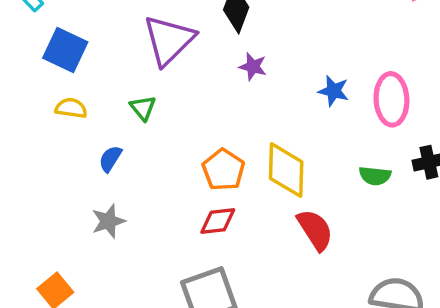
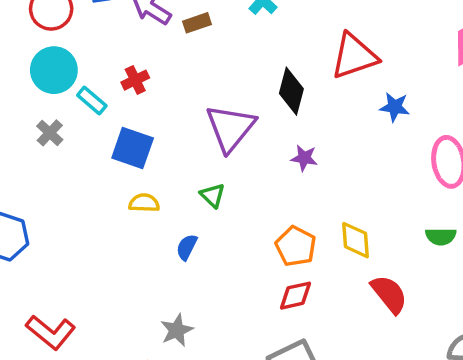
purple star: (253, 67) -> (304, 158), moved
blue star: (334, 91) -> (395, 107), moved
yellow diamond: (286, 170) -> (356, 240), size x0.7
gray star: (108, 221) -> (177, 330), moved

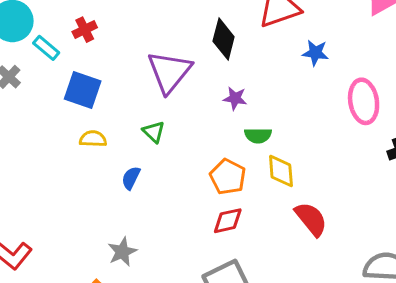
green semicircle: (441, 236) -> (258, 135), moved

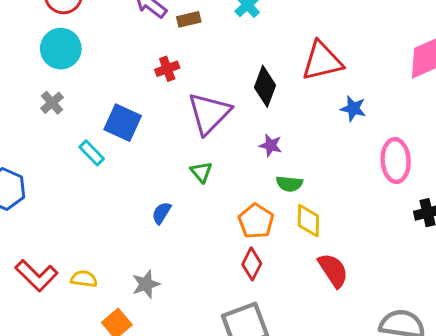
red cross: (85, 30) -> (167, 69), moved
cyan rectangle: (46, 48) -> (92, 153), moved
green triangle: (154, 132) -> (201, 172), moved
yellow semicircle: (93, 139) -> (84, 279), moved
red diamond: (228, 221) -> (252, 264), turned -56

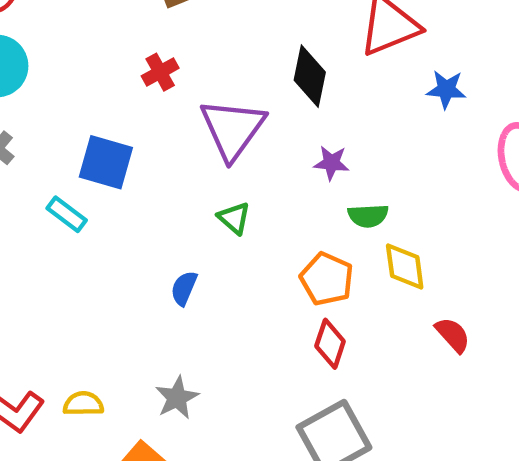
red semicircle: (333, 270) -> (453, 335), size x0.7

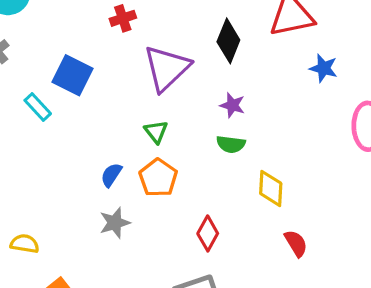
green semicircle: (368, 216) -> (231, 144), moved
orange pentagon: (327, 279) -> (158, 178), moved
gray star: (177, 398) -> (115, 223), moved

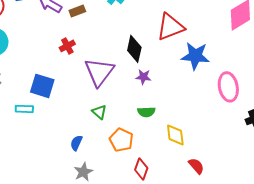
blue star: (324, 68) -> (195, 56), size x1.6
purple star: (232, 105) -> (143, 77), moved
cyan rectangle: (38, 107) -> (24, 109), turned -36
orange pentagon: (158, 178) -> (121, 140), moved

